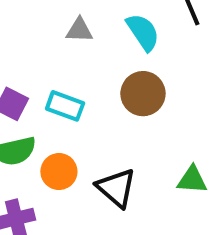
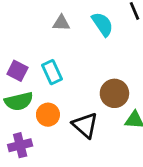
brown circle: (143, 94) -> (114, 93), moved
cyan rectangle: (65, 106) -> (52, 72), turned 45

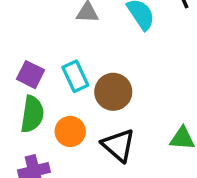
brown circle: (114, 93) -> (113, 92), moved
green semicircle: (19, 101) -> (32, 114), turned -68

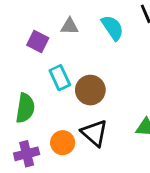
purple square: (30, 75) -> (38, 42), moved
orange circle: (70, 131) -> (63, 143), moved

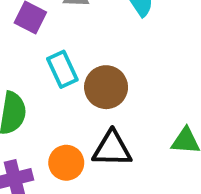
black triangle: (94, 133) -> (112, 149), turned -40

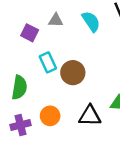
black triangle: (112, 149) -> (90, 116), moved

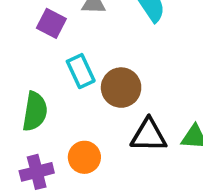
black triangle: (90, 116) -> (149, 135), moved

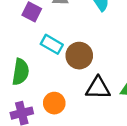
cyan rectangle: (81, 71) -> (52, 44), turned -35

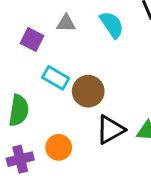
black triangle: (98, 88) -> (110, 130), turned -30

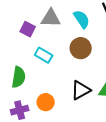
gray triangle: (66, 23) -> (51, 18), size x1.5
brown circle: (88, 91) -> (81, 48), moved

